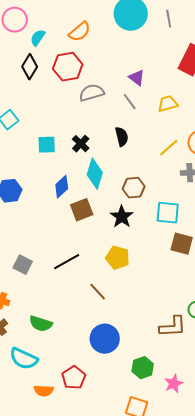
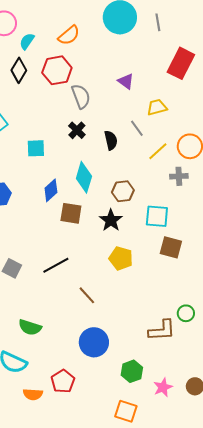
gray semicircle: (92, 93) -> (81, 96), turned 85
gray line: (130, 102) -> (137, 128), moved
black cross: (81, 144) -> (77, 130), moved
brown square: (82, 210) -> (71, 213), turned 30
yellow pentagon: (118, 258) -> (121, 258), moved

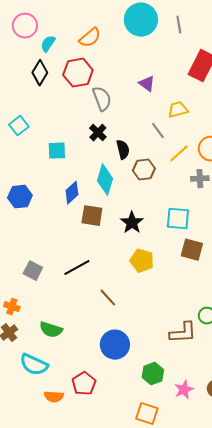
black semicircle: (111, 140) -> (123, 150), moved
brown hexagon: (123, 191) -> (144, 170), moved

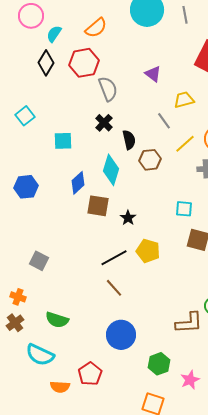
cyan square: (178, 219) -> (184, 209), size x0.7
black star: (132, 223) -> (128, 218), moved, size x0.7
black line: (77, 268) -> (114, 258), moved

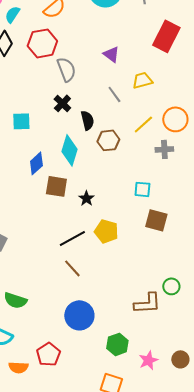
gray line: (164, 121) -> (114, 94), moved

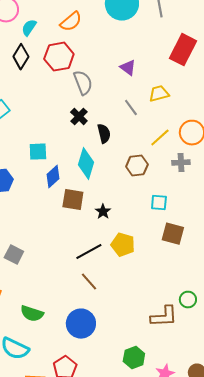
cyan square: (21, 121) -> (38, 152), moved
brown hexagon: (108, 140) -> (137, 166), moved
blue circle: (79, 315) -> (81, 324), moved

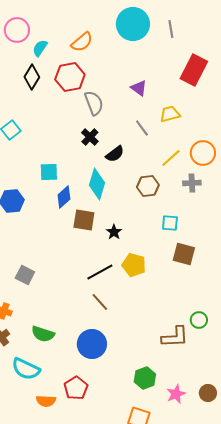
black semicircle: (104, 134) -> (115, 154), turned 66

